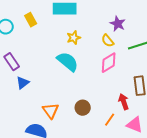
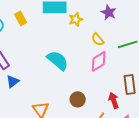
purple star: (118, 24) -> (109, 12), moved
yellow star: (74, 38) -> (76, 19), moved
brown circle: (83, 108) -> (78, 99), moved

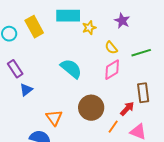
yellow rectangle: (21, 18) -> (34, 27), size x1.5
brown circle: (78, 99) -> (91, 108), size x1.6
red arrow: (114, 100) -> (127, 109), turned 63

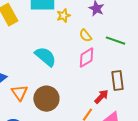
green line: (141, 53) -> (115, 41), turned 36
brown circle: (91, 108) -> (46, 99), moved
orange triangle: (54, 118) -> (19, 93), moved

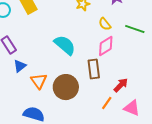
brown rectangle: (117, 81) -> (94, 69), moved

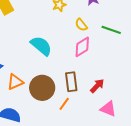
brown rectangle: (94, 69) -> (71, 82), moved
orange triangle: (39, 81) -> (15, 82), turned 42
orange line: (107, 103) -> (64, 104), moved

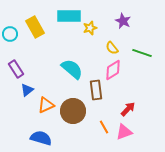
brown rectangle: (71, 82) -> (96, 90), moved
orange line: (64, 104) -> (104, 127), moved, turned -64
pink triangle: (108, 109) -> (124, 132), moved, turned -42

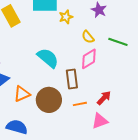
orange line: (104, 127) -> (80, 104), moved, turned -72

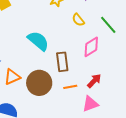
green line: (118, 42) -> (108, 25), turned 30
pink diamond: (89, 59) -> (91, 47), moved

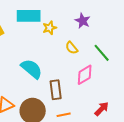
red arrow: (94, 81) -> (102, 109), moved

